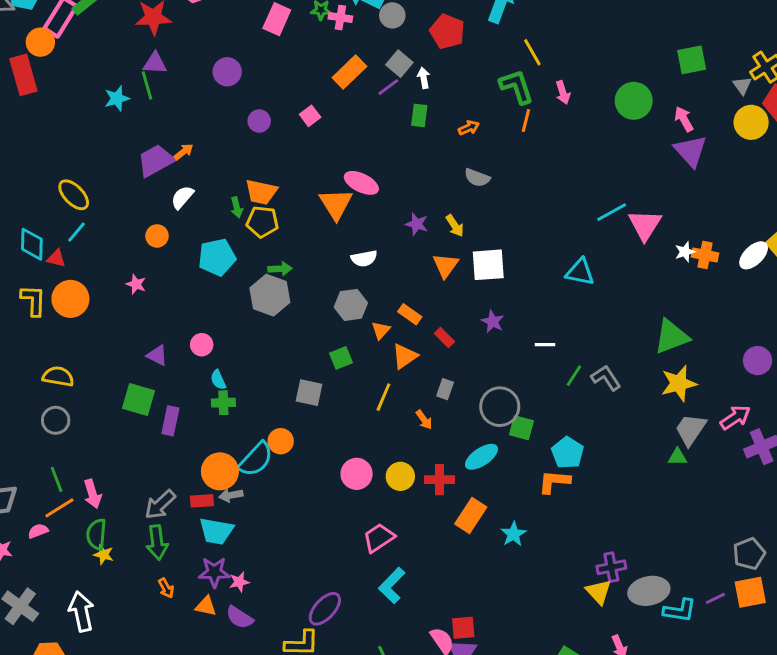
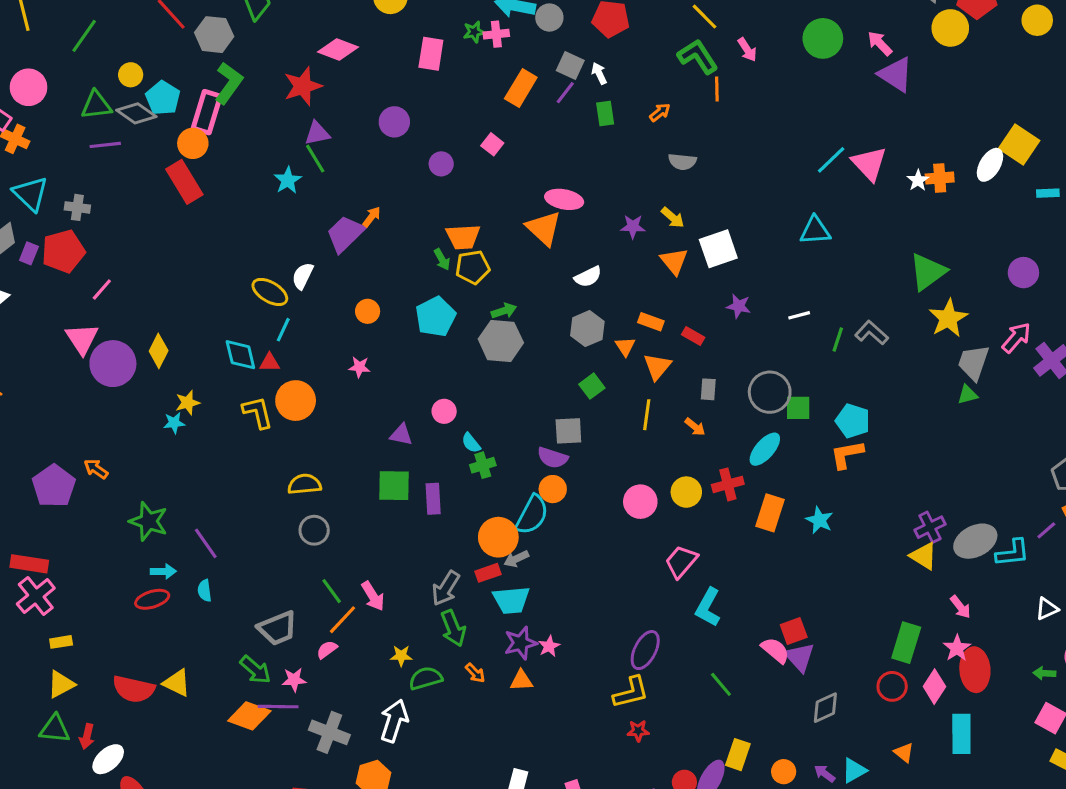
white semicircle: (182, 197) -> (303, 276), moved
green semicircle: (96, 534) -> (426, 678), moved, turned 84
white arrow: (81, 611) -> (394, 721), turned 45
purple semicircle: (239, 617) -> (553, 458), moved

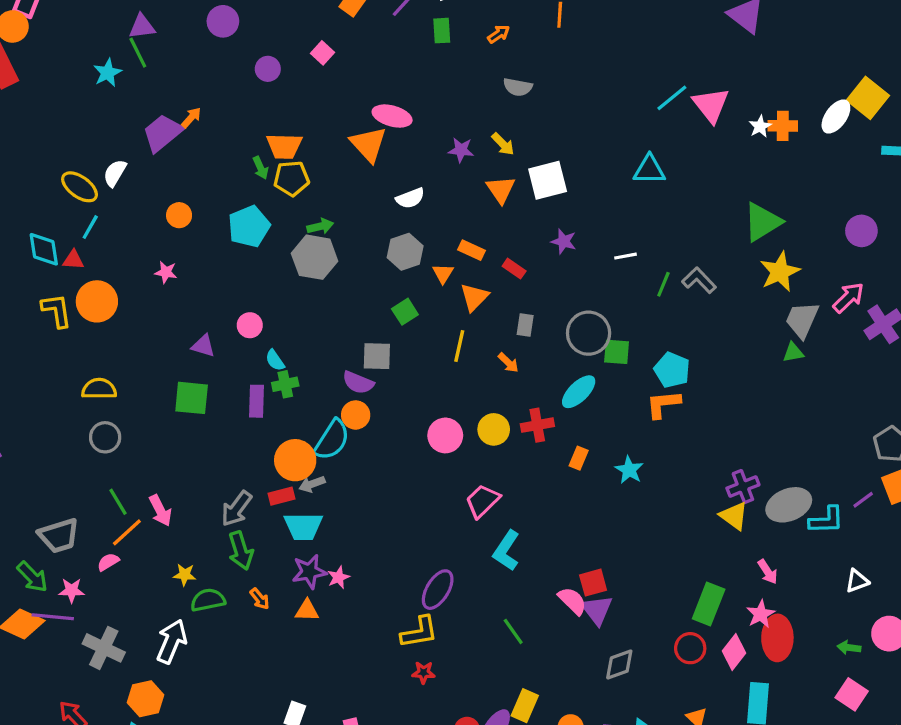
purple rectangle: (433, 499) -> (256, 401), moved
orange rectangle: (770, 513) -> (579, 458), size x0.6

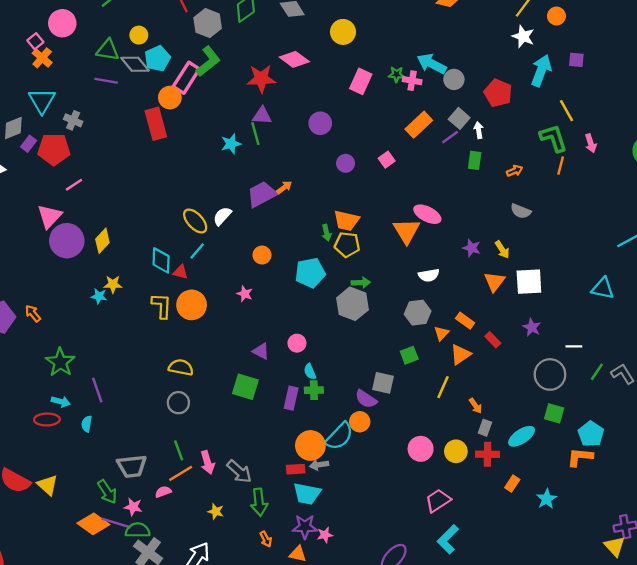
gray rectangle: (525, 325) -> (485, 428), moved
gray circle: (589, 333) -> (550, 374), moved
gray arrow: (236, 509) -> (239, 471), moved, turned -96
green semicircle: (208, 600) -> (138, 530), moved

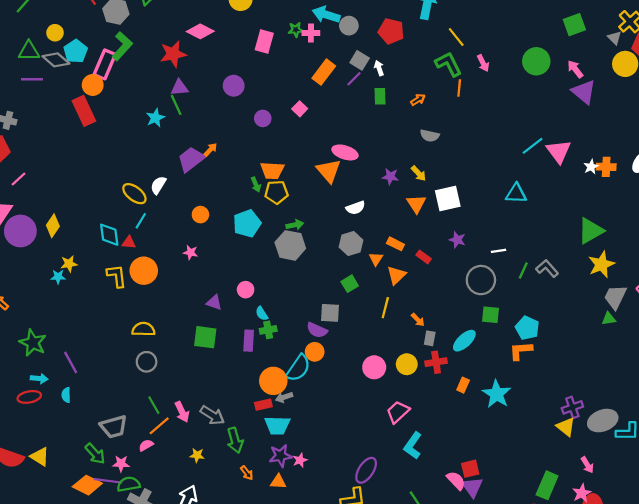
cyan star: (547, 499) -> (497, 394), size x1.5

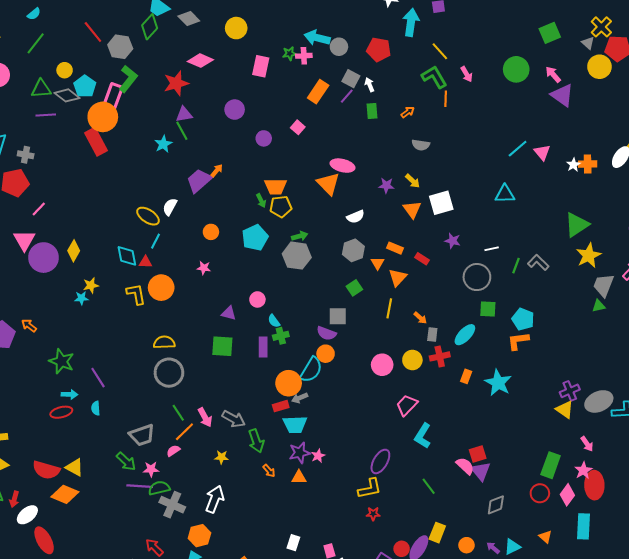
orange circle: (93, 85) -> (103, 117), size x1.5
pink triangle: (559, 151) -> (542, 152), size x0.7
gray circle: (147, 362) -> (169, 373), size x1.5
orange diamond: (87, 485) -> (65, 494), moved

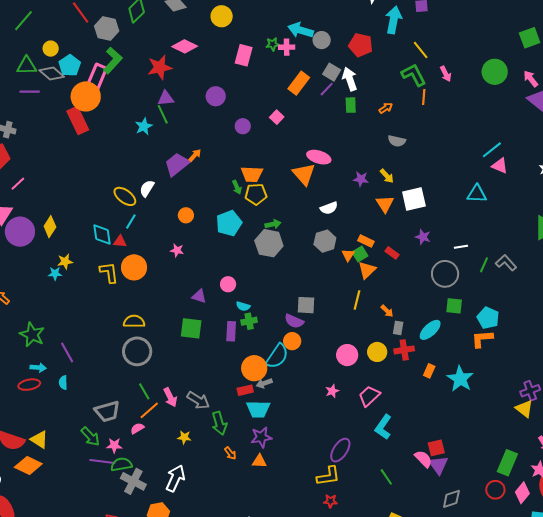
white arrow: (370, 85) -> (350, 79), size x1.6
pink triangle: (542, 152) -> (500, 166), moved, turned -30
green square: (354, 288) -> (360, 254), moved
cyan semicircle: (274, 321) -> (243, 306), turned -40
pink star: (318, 456) -> (332, 391), moved

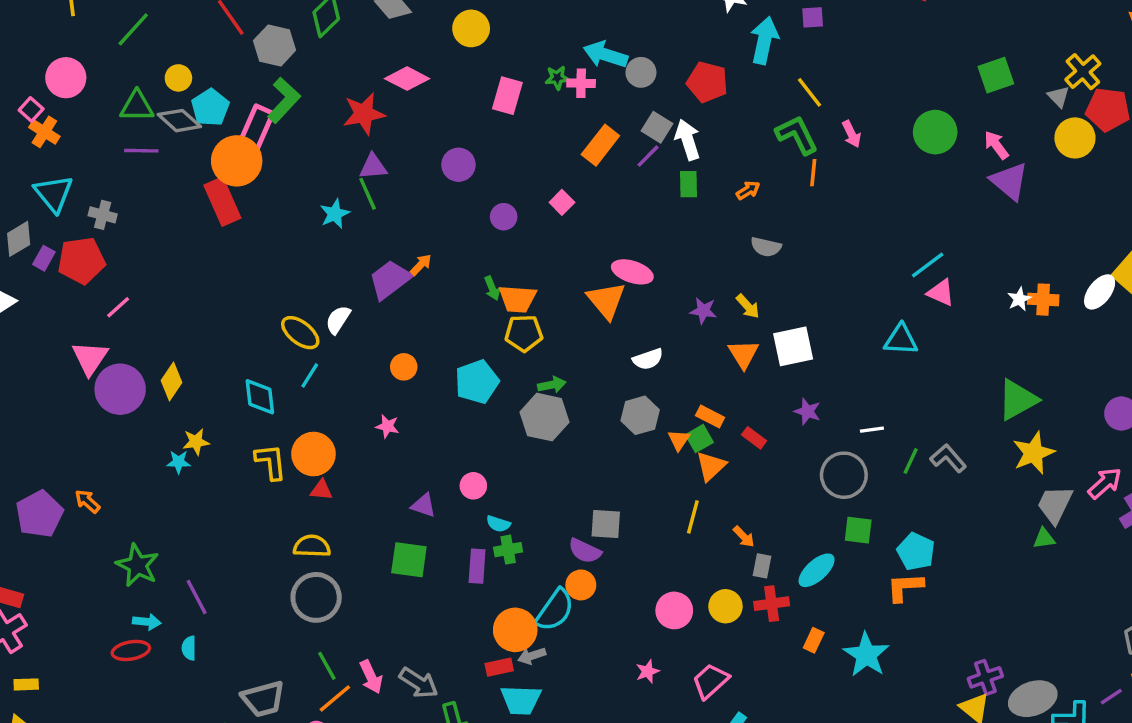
green arrow: (237, 187) -> (492, 288), moved
red triangle: (120, 241) -> (321, 490), moved

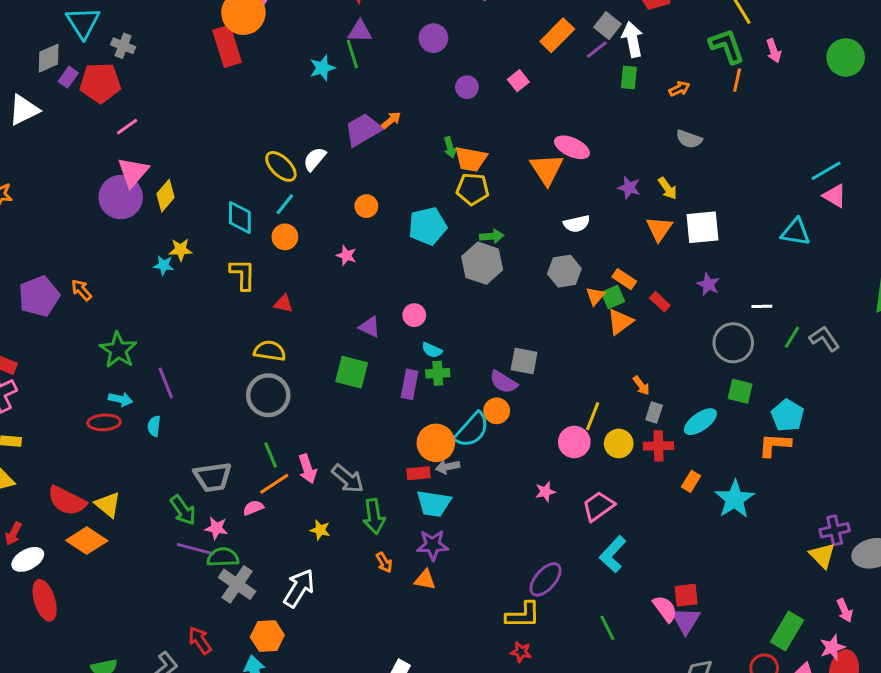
pink triangle: (90, 358) -> (133, 172), moved
orange circle: (313, 454) -> (285, 237), moved, size x0.7
yellow line: (693, 517) -> (593, 416), moved

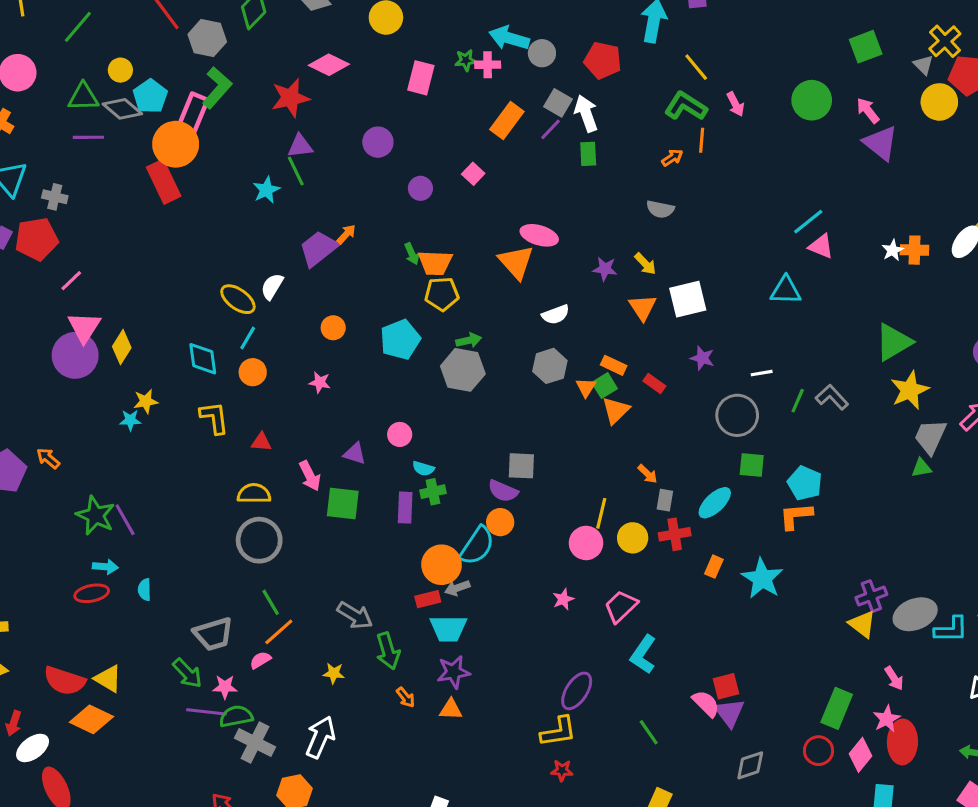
green L-shape: (727, 46) -> (686, 106), turned -30
orange arrow: (679, 89) -> (672, 158), moved
purple line: (166, 383) -> (125, 520), moved
pink arrow: (307, 469) -> (310, 476), moved

